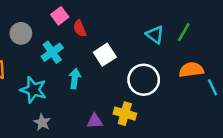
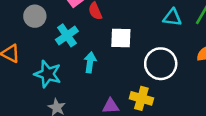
cyan triangle: (155, 35) -> (172, 17), turned -30
white square: (105, 55) -> (121, 38), turned 35

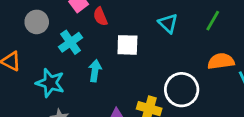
cyan triangle: (172, 17) -> (168, 23), moved, turned 36
white circle: (161, 64) -> (182, 90), moved

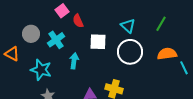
gray circle: (37, 22) -> (31, 34), moved
white circle: (182, 90) -> (130, 52), moved

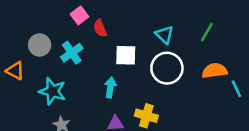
cyan arrow: (74, 61) -> (110, 87), moved

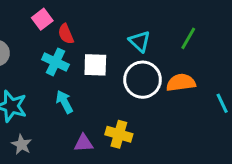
cyan cross: (72, 53) -> (55, 62), moved, turned -30
orange semicircle: (215, 71) -> (181, 83), moved
cyan arrow: (110, 87) -> (64, 102), moved, turned -36

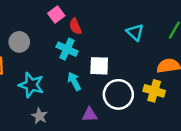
white square: (95, 65) -> (99, 66), moved
white circle: (143, 80) -> (118, 94), moved
yellow cross: (119, 134) -> (154, 91), moved

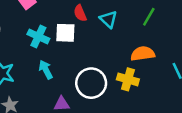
red semicircle: (75, 26) -> (80, 13), moved
white square: (99, 66) -> (65, 33), moved

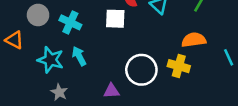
cyan cross: (38, 36) -> (70, 22), moved
cyan arrow: (46, 70) -> (79, 56), moved

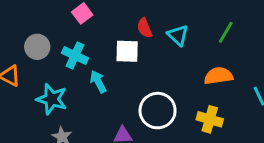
cyan arrow: (79, 56) -> (98, 82), moved
yellow cross: (179, 66) -> (210, 119), moved

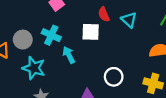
gray circle: (37, 47) -> (23, 40), moved
white circle: (158, 111) -> (114, 77), size x0.7

